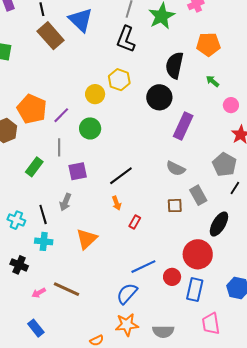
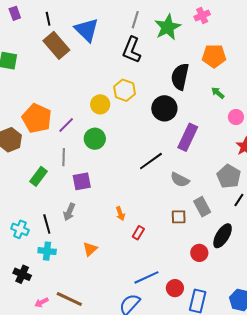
black line: (121, 176) -> (151, 161), moved
orange triangle: (87, 239) -> (90, 249), size x0.7
red circle: (198, 254) -> (199, 253), moved, size x0.6

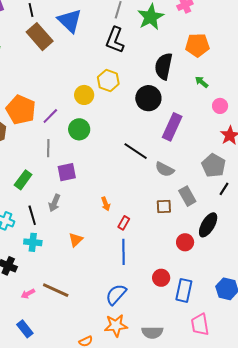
black line: (151, 161) -> (136, 151), turned 70
green rectangle: (39, 176) -> (23, 180), moved
blue line: (146, 277) -> (124, 252), moved, turned -65

